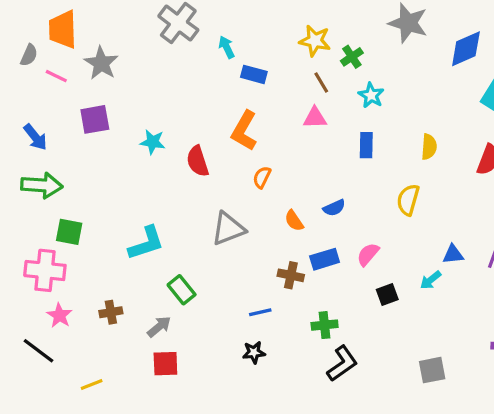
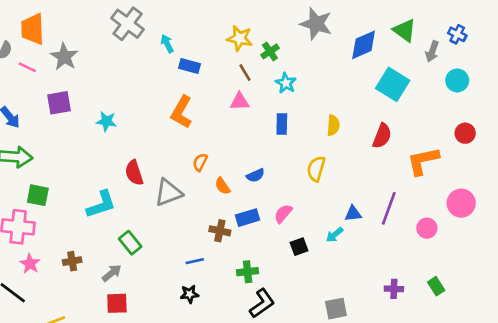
red semicircle: (198, 161) -> (134, 173), moved
orange semicircle: (262, 177) -> (200, 162), moved

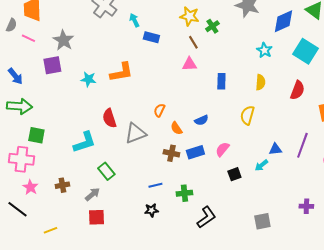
gray star: (64, 57) -> (63, 40), moved
cyan star: (286, 83) -> (264, 50), moved
orange L-shape: (182, 112) -> (121, 72), moved, turned -130
brown cross: (220, 231) -> (171, 153), moved
green cross: (248, 272) -> (184, 193), moved

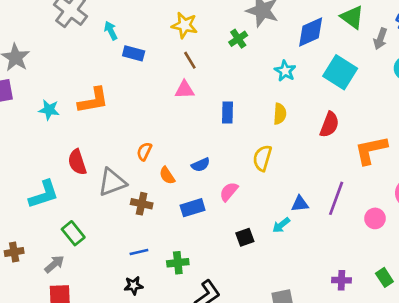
green cross: (212, 26) -> (238, 39), moved
pink semicircle: (222, 149) -> (229, 192), moved
brown cross: (171, 153) -> (142, 204), moved

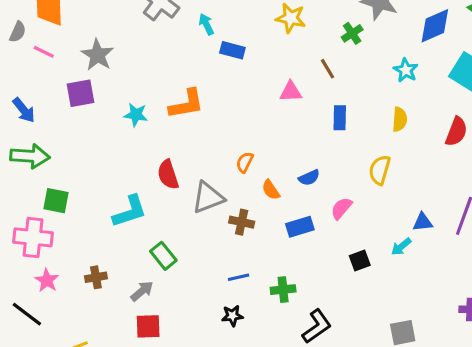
brown line: (190, 60) -> (328, 69), moved

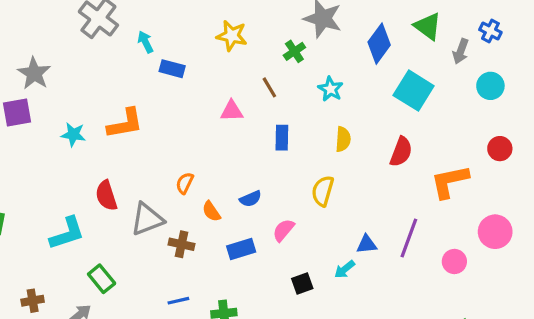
blue diamond: (435, 26) -> (379, 44), turned -30
cyan star: (406, 70) -> (331, 89), moved

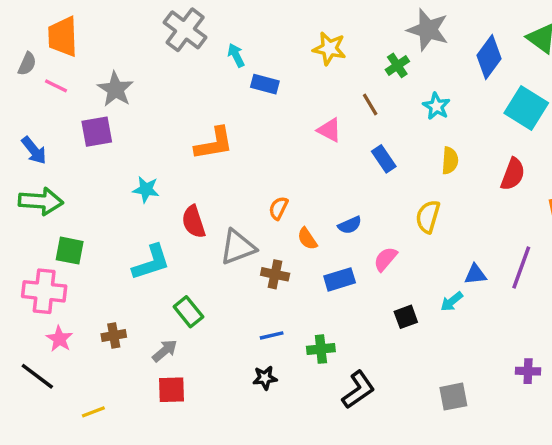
pink triangle: (232, 111) -> (329, 130), turned 30
cyan star: (73, 134) -> (146, 189), moved
blue rectangle: (282, 138) -> (384, 159), turned -35

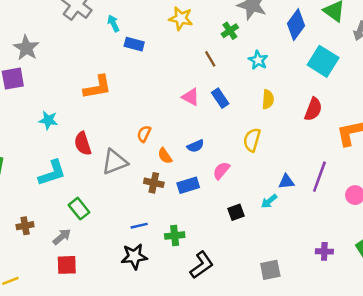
pink triangle: (329, 130) -> (191, 97), moved
brown cross: (275, 274) -> (154, 183), moved
black star: (265, 378) -> (134, 256), size x1.5

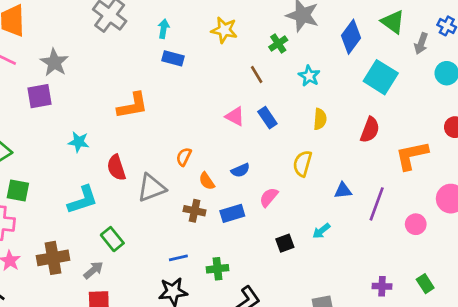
cyan arrow: (113, 23) -> (164, 29), moved, turned 35
blue triangle: (286, 182) -> (343, 191), moved
brown cross: (25, 226) -> (53, 258), size x1.6

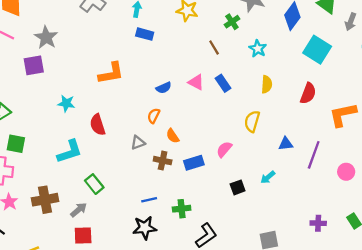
blue semicircle: (240, 170) -> (164, 88), moved
gray triangle: (151, 188) -> (138, 143), moved, size x0.6

